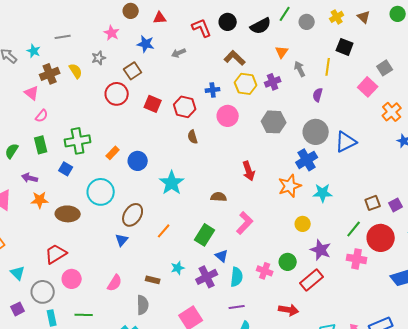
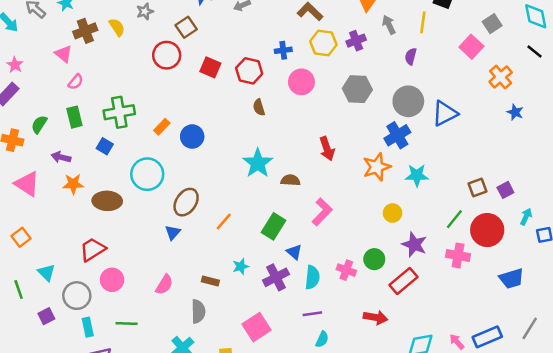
cyan star: (172, 183) -> (258, 163), moved

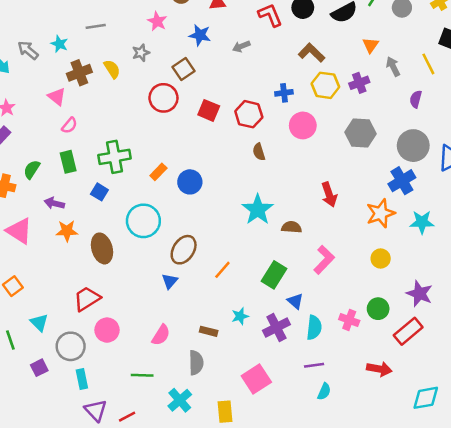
yellow line: (423, 22) -> (428, 64), turned -35
brown ellipse: (107, 201) -> (102, 248), turned 72
yellow circle: (393, 213) -> (381, 258), moved
green line: (127, 324) -> (142, 375), moved

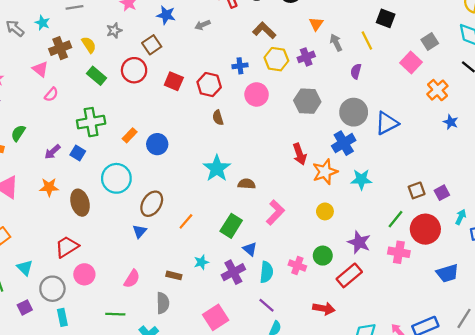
green rectangle: (68, 162) -> (97, 76), moved, turned -36
red arrow: (329, 194) -> (300, 154), moved
purple arrow: (54, 203) -> (52, 152), moved, turned -56
purple line: (314, 365) -> (266, 305), turned 49

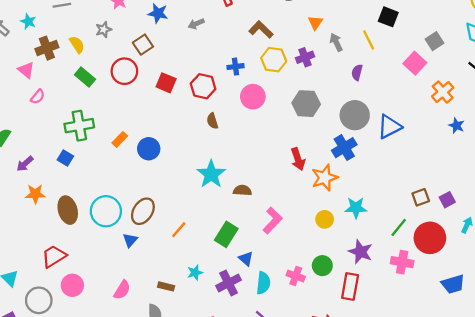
purple arrow: (52, 152) -> (25, 164), moved
cyan circle: (116, 178) -> (106, 211), moved
cyan star: (361, 179) -> (356, 208), moved
red rectangle: (349, 275) -> (350, 286), turned -40

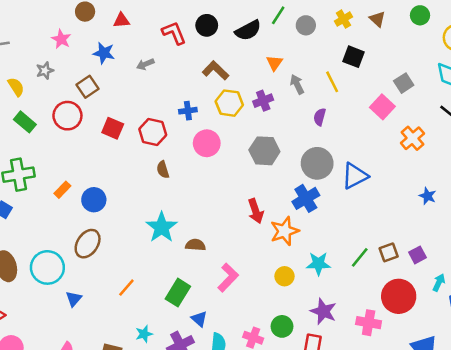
blue star: (457, 126) -> (428, 196), moved
brown ellipse: (143, 211) -> (88, 244), moved
green line: (399, 227) -> (360, 257), moved

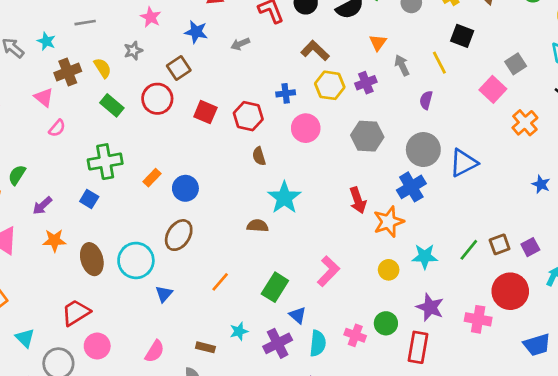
cyan star: (162, 227) -> (284, 198), moved
brown semicircle: (195, 245) -> (258, 226), moved

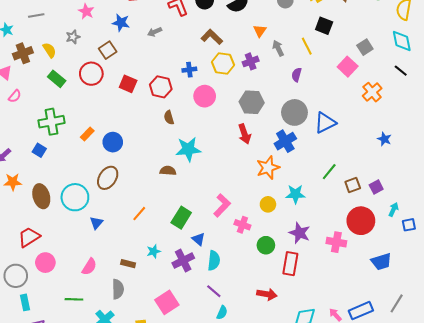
cyan star: (284, 198) -> (188, 149), turned 30
red arrow: (358, 200) -> (244, 134), moved
green line: (469, 250) -> (329, 172), moved
pink cross: (355, 335) -> (242, 225), moved

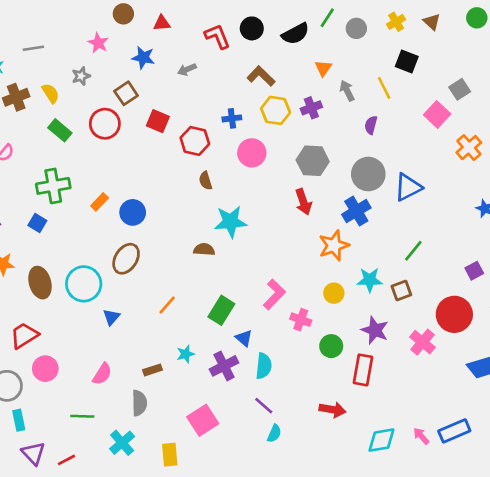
red square: (128, 84) -> (158, 121), moved
brown square: (353, 185) -> (401, 291), moved
pink cross: (336, 242) -> (423, 342), turned 30
brown rectangle: (128, 264) -> (153, 370), turned -32

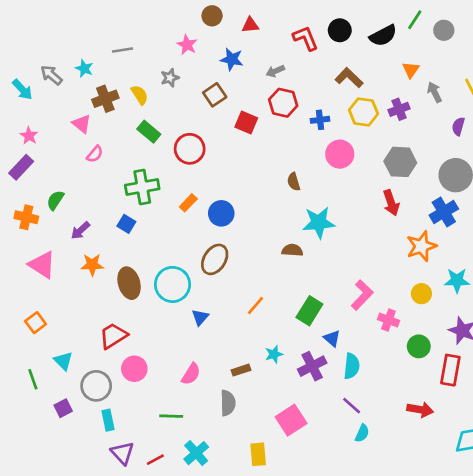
red circle: (105, 124) -> (190, 149), moved
red hexagon: (195, 141) -> (283, 103), moved
cyan cross: (122, 443) -> (196, 453), moved

